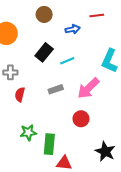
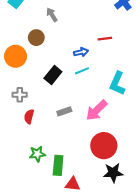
brown circle: (44, 14) -> (36, 38), moved
cyan line: (67, 61) -> (82, 71), moved
red circle: (81, 119) -> (104, 146), moved, size x1.6
black star: (105, 151) -> (113, 173), turned -30

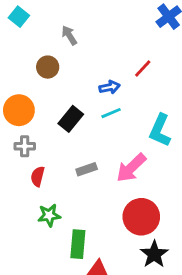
red line: (105, 39) -> (143, 68), turned -40
orange circle: (16, 56) -> (19, 110), moved
green star: (37, 154) -> (49, 215), moved
black star: (113, 173) -> (154, 254), turned -30

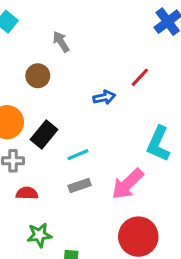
cyan line: (111, 113) -> (78, 155), moved
black rectangle: (71, 119) -> (44, 135), moved
red semicircle: (38, 176) -> (27, 193), turned 78

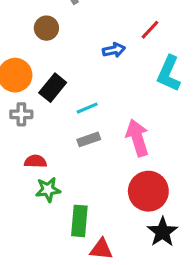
cyan L-shape: (158, 144) -> (169, 74), moved
pink arrow: (127, 184) -> (137, 138), turned 117
red semicircle: (27, 193) -> (35, 161), moved

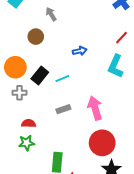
red line: (150, 30) -> (122, 38), moved
cyan line: (87, 108) -> (62, 78), moved
green star: (48, 190) -> (27, 143), moved

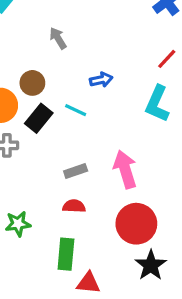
gray arrow: (51, 14) -> (58, 38), moved
brown circle: (36, 37) -> (32, 83), moved
cyan line: (62, 78) -> (76, 110), moved, turned 48
red semicircle: (29, 123) -> (74, 206), moved

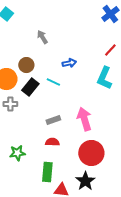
black star: (151, 265) -> (85, 181), moved

